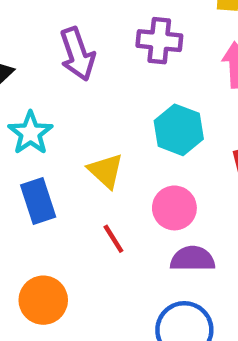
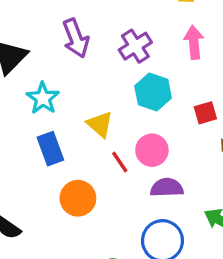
purple cross: (159, 41) -> (135, 46), moved, turned -36
red line: (113, 239) -> (120, 162), moved
orange circle: (43, 300) -> (78, 198), moved

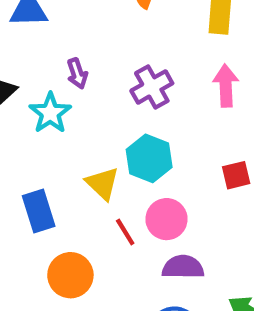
purple arrow: (76, 38) -> (77, 73), size x0.6
cyan hexagon: (153, 92) -> (149, 158), moved
cyan star: (43, 98) -> (50, 113), moved

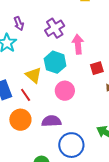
pink arrow: (226, 86) -> (78, 44), moved
red line: (125, 232) -> (26, 95), moved
purple semicircle: (183, 267) -> (51, 121), moved

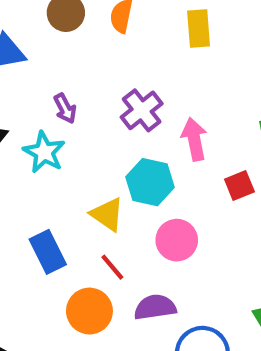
red line: (26, 95) -> (112, 267), moved

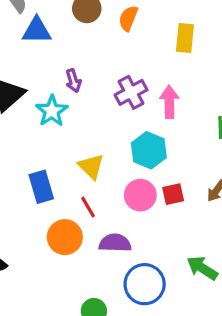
pink arrow: (194, 139) -> (169, 102), moved
cyan hexagon: (150, 182) -> (149, 150), moved
red square: (239, 185) -> (173, 194), moved

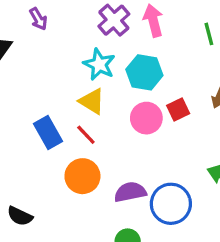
purple arrow: (73, 81) -> (38, 19), moved
cyan star: (52, 111) -> (99, 64), moved
red line: (88, 207) -> (86, 135), moved
purple semicircle: (115, 243) -> (130, 192), moved

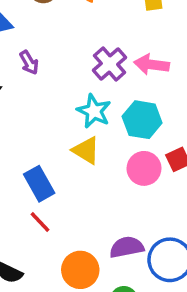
pink arrow: (153, 21) -> (152, 64), turned -68
red line: (86, 135) -> (40, 222), moved
orange circle: (82, 176) -> (80, 270), moved

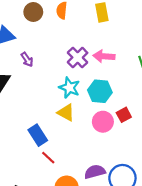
red line: (40, 222) -> (48, 158), moved

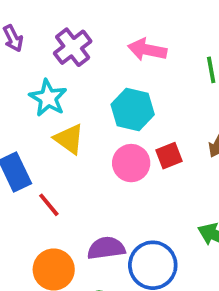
purple cross: (78, 58) -> (73, 47), moved
cyan star: (69, 88) -> (48, 98), moved
red line: (48, 158) -> (49, 205), moved

